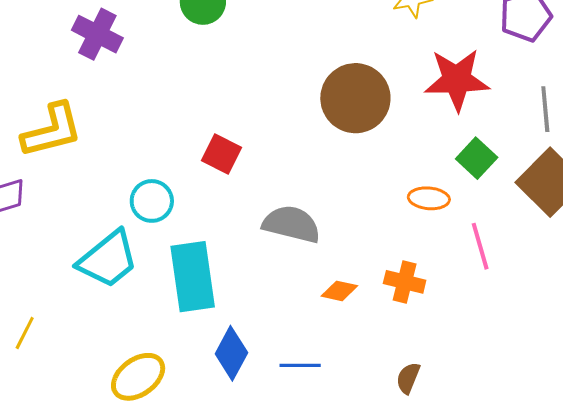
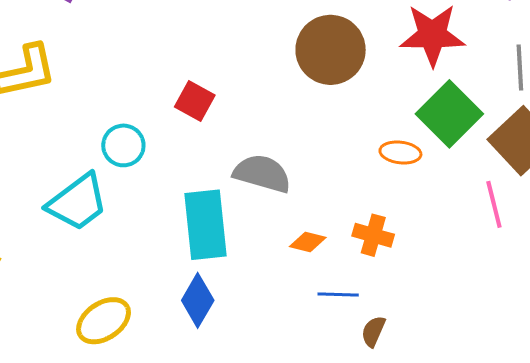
green square: (477, 158) -> (449, 114), size x1.6
pink line: (480, 246) -> (494, 204), moved
cyan rectangle: (193, 277) -> (206, 225), moved
blue line: (300, 365) -> (338, 295), moved

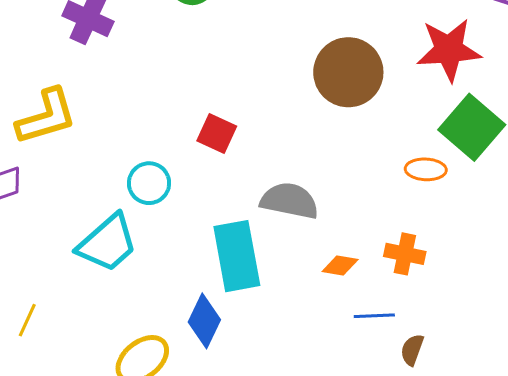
blue diamond: (198, 300) -> (204, 321), moved

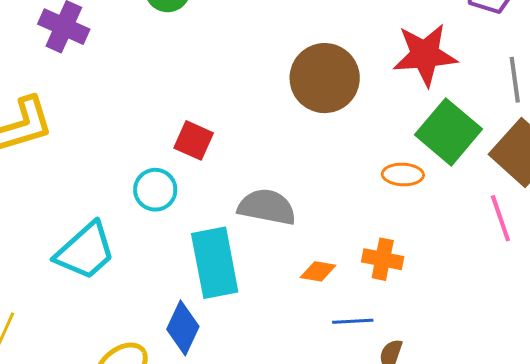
cyan circle: (149, 183) -> (155, 190), moved

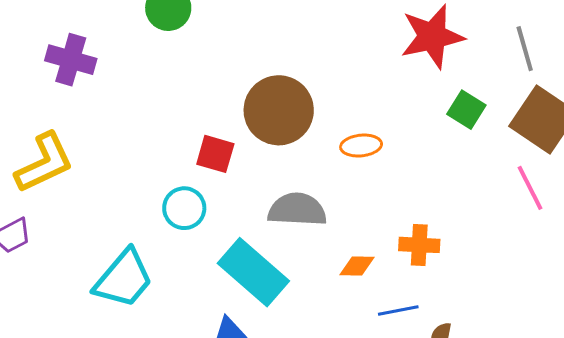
brown circle: (325, 78) -> (279, 110), moved
green square: (448, 132) -> (466, 110), size x0.6
orange ellipse: (403, 175) -> (361, 146), moved
cyan rectangle: (215, 263) -> (253, 272), turned -30

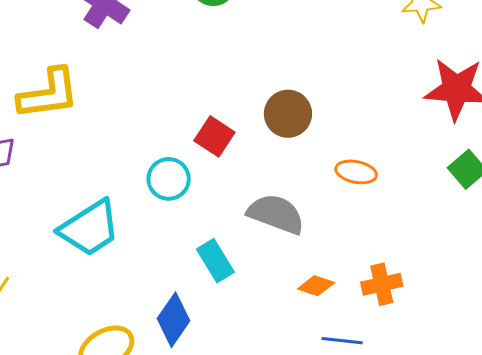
brown circle: (279, 110) -> (288, 114), size x0.7
orange cross: (419, 245) -> (382, 284), turned -33
cyan rectangle: (253, 272) -> (215, 261), size x0.6

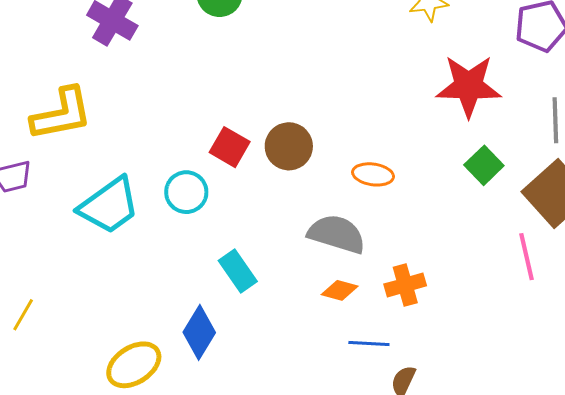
brown circle: (288, 114) -> (289, 146), moved
gray semicircle: (276, 214) -> (337, 234), moved
cyan trapezoid: (90, 228) -> (109, 206), moved

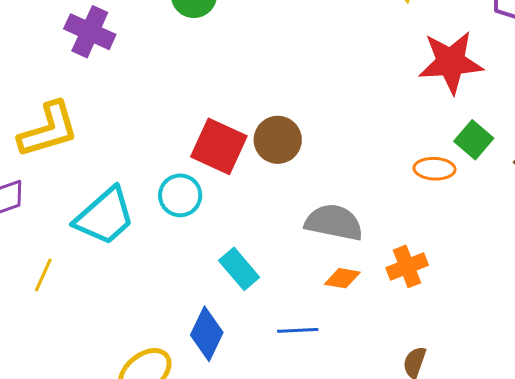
red square: (230, 147) -> (219, 146), size x1.4
orange ellipse: (373, 174) -> (435, 169), moved
yellow line: (23, 315) -> (43, 275), moved
blue line: (369, 344) -> (298, 330), moved

